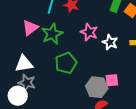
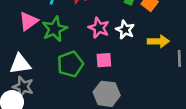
white star: (110, 42) -> (125, 30), moved
pink square: (112, 80) -> (104, 60), moved

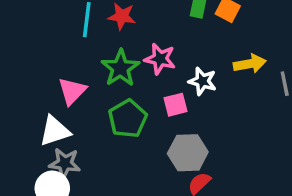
pink triangle: (28, 21) -> (72, 91), moved
green star: (55, 29) -> (120, 68), moved
white star: (125, 30) -> (202, 81), moved

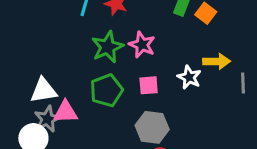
white star: (202, 81) -> (189, 77), moved
pink triangle: (72, 91) -> (66, 112), moved, turned 35
gray star: (65, 163) -> (47, 119), turned 30

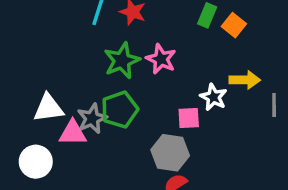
pink square: (149, 85) -> (189, 118), moved
gray star: (47, 119) -> (92, 119), moved

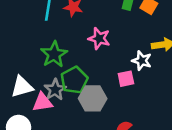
green star: (122, 61) -> (54, 54), moved
gray hexagon: (170, 153) -> (93, 98), moved

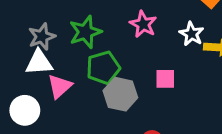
white star: (142, 61) -> (191, 34), moved
gray star: (55, 90) -> (42, 37), moved
pink triangle: (42, 102) -> (60, 86), turned -45

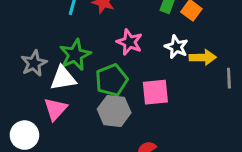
white triangle: (39, 63) -> (63, 78), moved
green pentagon: (103, 68) -> (112, 80), moved
pink square: (165, 79) -> (155, 92), size x1.4

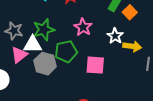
gray star: (34, 63) -> (14, 31), turned 30
pink triangle: (56, 109) -> (19, 55), moved
gray hexagon: (114, 111) -> (45, 64), moved

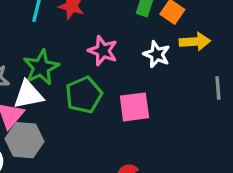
yellow arrow: (132, 46) -> (195, 42), moved
gray hexagon: (45, 64) -> (24, 140), moved

